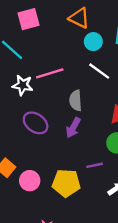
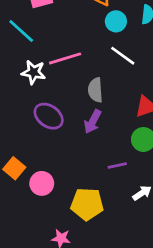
yellow pentagon: (66, 183) -> (87, 204), moved

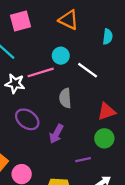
cyan circle: (116, 21) -> (61, 56), moved
purple arrow: (93, 122) -> (56, 134), moved

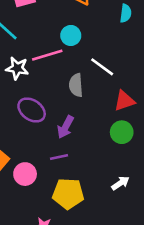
white line: (88, 70) -> (102, 67), moved
purple line: (83, 160) -> (59, 157), moved

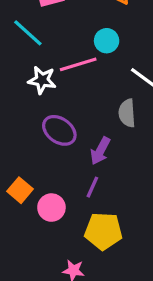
gray semicircle: (76, 85) -> (127, 113), moved
purple line: (59, 157) -> (92, 187), turned -54

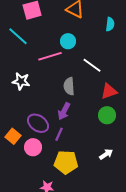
white star: (42, 80) -> (21, 81), moved
gray semicircle: (127, 113) -> (69, 86), moved
purple ellipse: (59, 130) -> (38, 123), moved

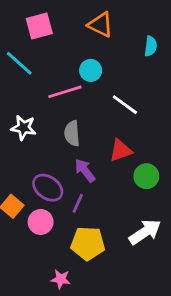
gray semicircle: (69, 86) -> (72, 133), moved
red triangle: (109, 91) -> (121, 150), moved
purple arrow: (64, 111) -> (85, 170), turned 114
white arrow: (106, 154) -> (145, 232), size x1.6

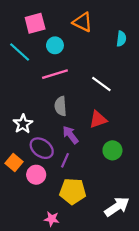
cyan circle: (91, 70) -> (55, 45), moved
white star: (23, 128) -> (23, 124), moved, turned 30
green circle: (146, 176) -> (112, 150), moved
white arrow: (145, 232) -> (117, 207), moved

